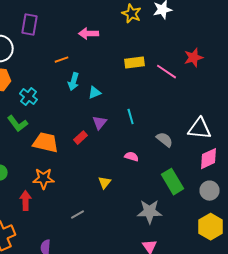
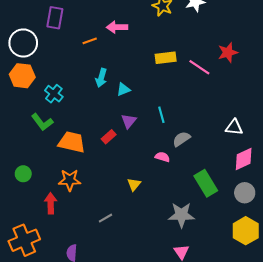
orange line: (62, 60) -> (90, 41), moved
white triangle: (200, 129) -> (234, 127), size x0.7
gray semicircle: (165, 140) -> (181, 139), moved, turned -72

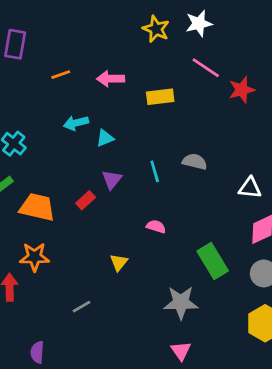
pink arrow: (117, 27) -> (110, 79), moved
pink line: (199, 67) -> (206, 68), moved
cyan arrow: (101, 78) -> (76, 123), turned 60
gray semicircle: (181, 139) -> (195, 162), moved, turned 48

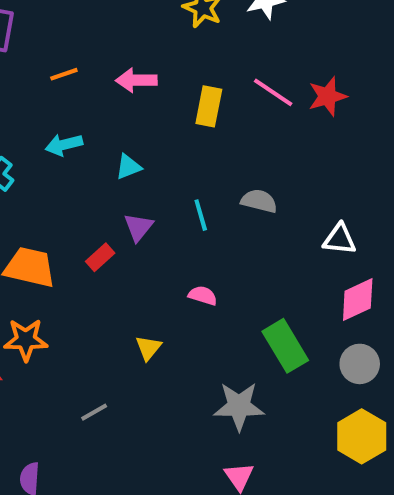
pink line: (206, 68) -> (273, 92), moved
yellow rectangle: (160, 97) -> (209, 106), turned -72
cyan arrow: (76, 123) -> (64, 145), moved

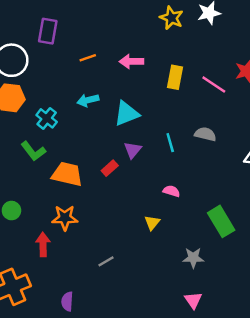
pink line: (273, 92) -> (214, 84), moved
cyan triangle: (128, 167) -> (127, 114), size x1.6
yellow triangle: (148, 348) -> (152, 223), moved
gray star: (239, 406) -> (193, 258), size x0.7

